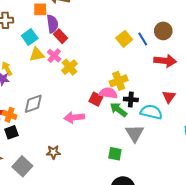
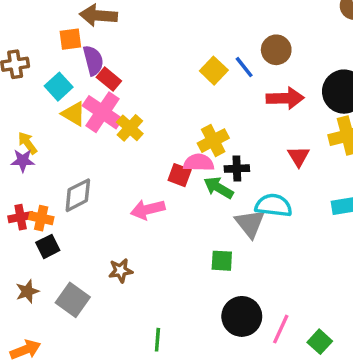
yellow triangle: (37, 54) -> (74, 114), turned 49
pink cross: (54, 56) -> (102, 112), size x1.6
cyan semicircle: (151, 112) -> (273, 205), moved

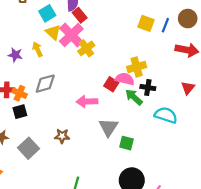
blue line: (244, 67) -> (165, 25), turned 48
yellow square: (214, 71) -> (146, 23), turned -35
yellow arrow: (28, 143) -> (37, 49), moved
gray triangle: (250, 223) -> (108, 127), moved

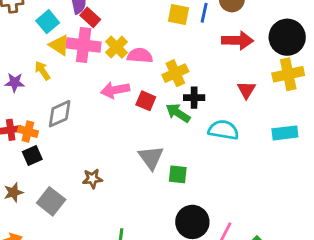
pink cross: (71, 35) -> (84, 45), turned -30
yellow cross: (86, 48) -> (117, 47), moved
pink semicircle: (125, 79) -> (140, 56), moved
pink arrow: (87, 101) -> (115, 90), moved

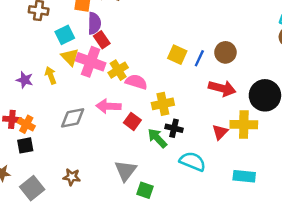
yellow cross: (288, 74) -> (244, 125), moved
gray diamond: (60, 114) -> (73, 118), moved

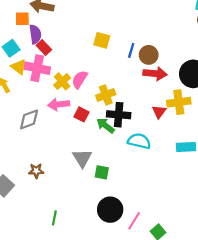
brown circle: (225, 52) -> (149, 55), moved
yellow square: (177, 55) -> (102, 40), moved
yellow cross: (118, 70) -> (62, 81), moved
pink semicircle: (136, 82) -> (80, 79), turned -66
black cross: (174, 128) -> (119, 115), size x1.5

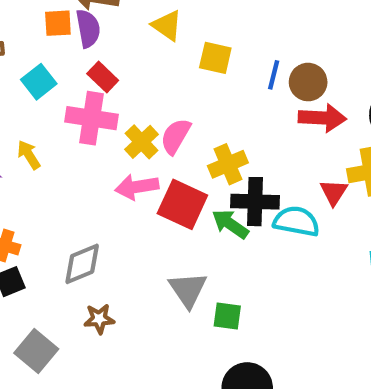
purple semicircle: (35, 34) -> (88, 28), moved
yellow triangle: (19, 67) -> (167, 25), moved
red square: (82, 114) -> (182, 204), size x1.6
gray diamond: (29, 119) -> (82, 264), moved
cyan semicircle: (139, 141) -> (296, 221), moved

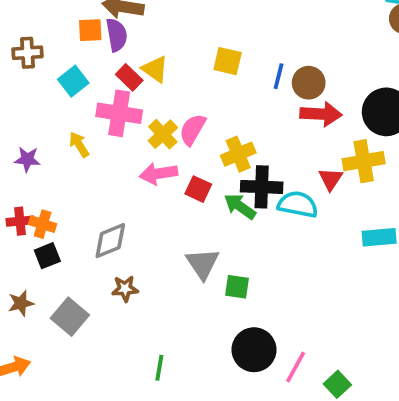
yellow triangle: (167, 25) -> (155, 69), moved
yellow arrow: (29, 155) -> (79, 144), moved
red square: (182, 204) -> (198, 189), size x0.6

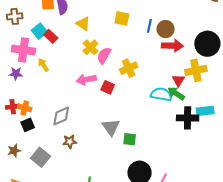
red rectangle: (129, 77) -> (51, 36), moved
pink cross: (119, 113) -> (23, 50), moved
yellow cross: (163, 134) -> (90, 47), moved
black cross: (262, 187) -> (188, 118), moved
green arrow: (240, 206) -> (176, 94), moved

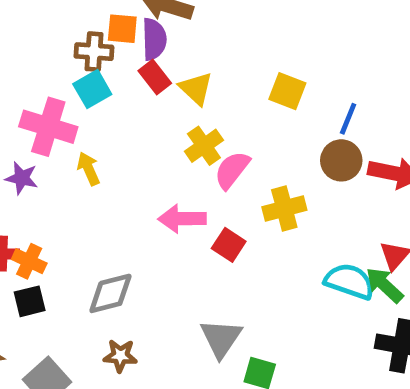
brown cross: (15, 16) -> (94, 52), moved
brown circle: (166, 29) -> (341, 160), moved
red rectangle: (51, 36) -> (155, 77), moved

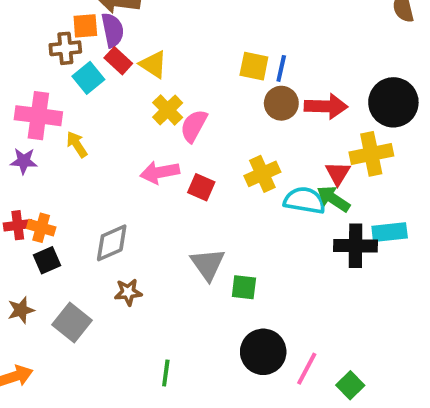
cyan square: (92, 89) -> (88, 78), moved
yellow square: (287, 91) -> (254, 66), moved
yellow cross: (284, 208) -> (262, 174), moved

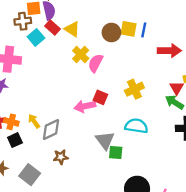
brown circle: (281, 103) -> (111, 32), moved
yellow arrow: (77, 144) -> (34, 121), moved
pink arrow: (160, 172) -> (85, 106), moved
cyan semicircle: (304, 200) -> (136, 126), moved
green square: (244, 287) -> (116, 153), moved

